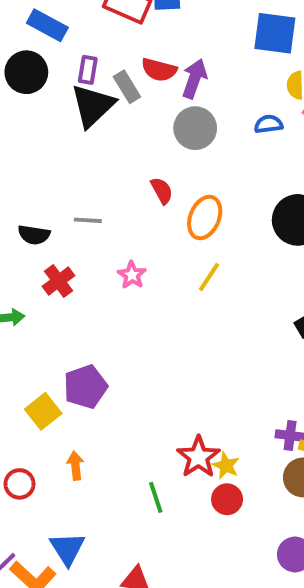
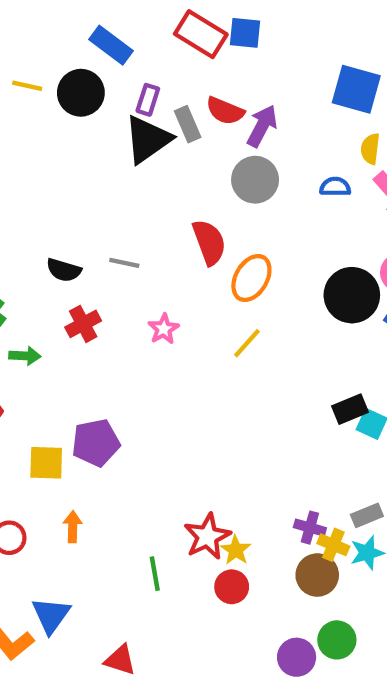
red semicircle: (162, 191) -> (209, 242), size x1.5
yellow square: (43, 411) -> (46, 463), turned 32

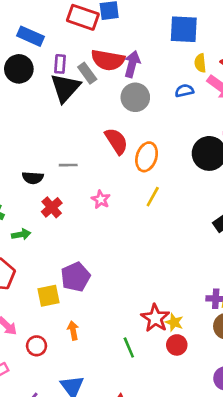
red semicircle: (225, 111) -> (108, 60), size x1.4

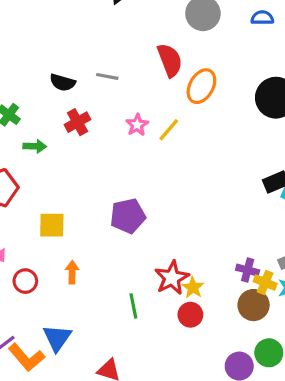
yellow line: (153, 197) -> (169, 130), moved
purple pentagon: (76, 277) -> (128, 216), moved

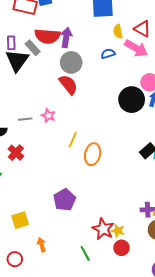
red semicircle: (170, 60) -> (68, 85), moved
orange ellipse: (201, 86) -> (93, 154), moved
pink star: (137, 125) -> (48, 116), moved

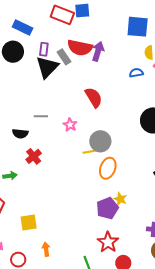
gray circle: (71, 62) -> (100, 141), moved
gray line: (25, 119) -> (41, 116), moved
yellow line: (73, 140) -> (91, 151), turned 49
purple pentagon: (64, 200) -> (107, 208), moved
yellow star: (118, 231) -> (120, 199), moved

